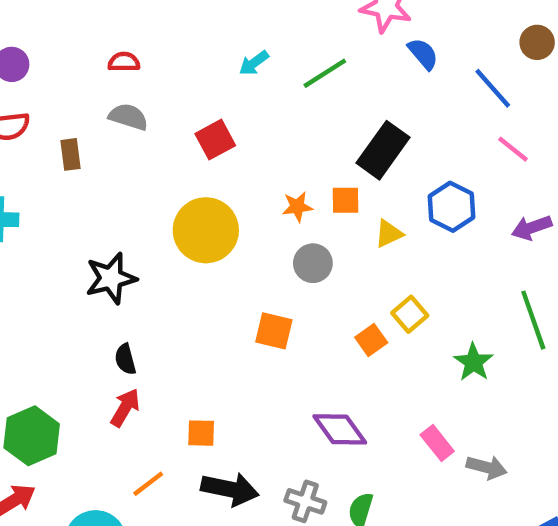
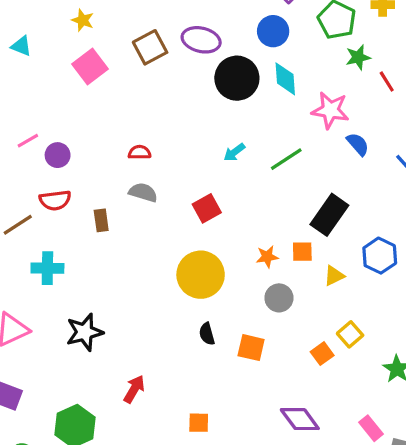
black star: (111, 278) -> (85, 332), moved
black semicircle: (125, 359) -> (207, 334), moved
red arrow: (125, 408) -> (134, 389), moved

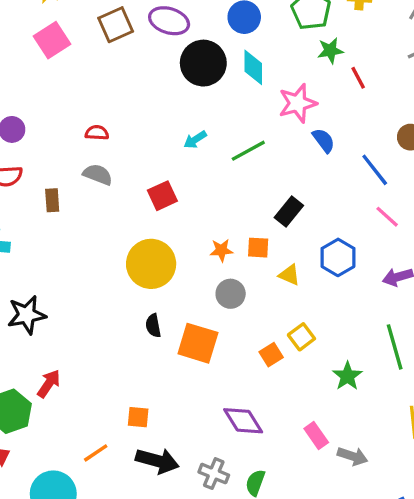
pink star: (330, 110) -> (298, 103), turned -30
black rectangle: (329, 215) -> (289, 211), size x0.7
yellow triangle: (334, 276) -> (289, 275), turned 45
orange square: (251, 348) -> (198, 343), size x1.4
red arrow: (134, 389) -> (49, 384), moved

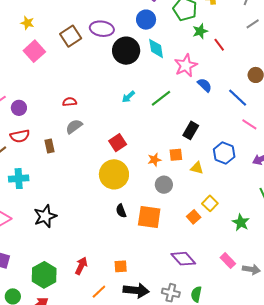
gray semicircle: (98, 174) -> (74, 126), turned -48
red square: (162, 196) -> (118, 143), moved
red arrow: (49, 384) -> (81, 266), moved

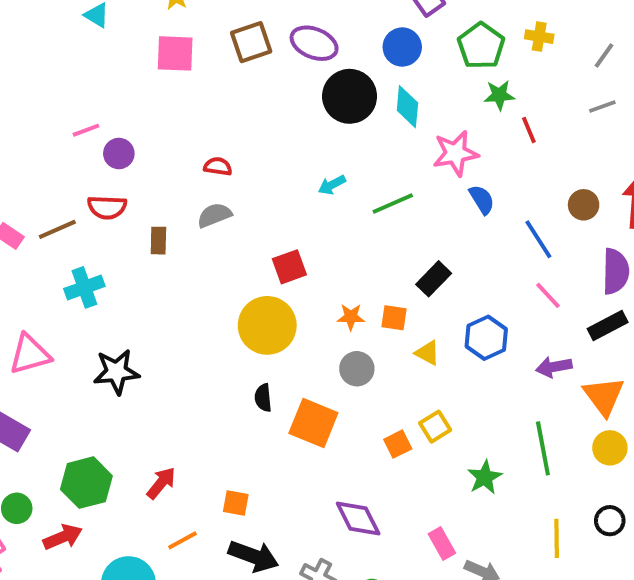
pink square: (34, 51) -> (175, 53), turned 30
cyan cross: (19, 179) -> (84, 287), turned -30

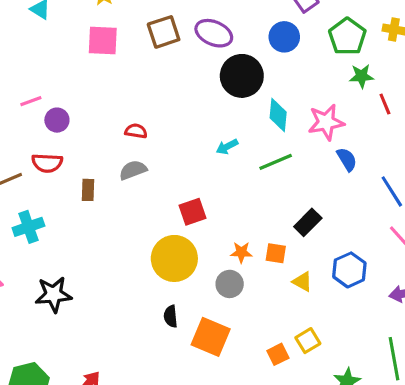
cyan diamond: (407, 107) -> (278, 115), moved
gray circle: (357, 369) -> (230, 284), moved

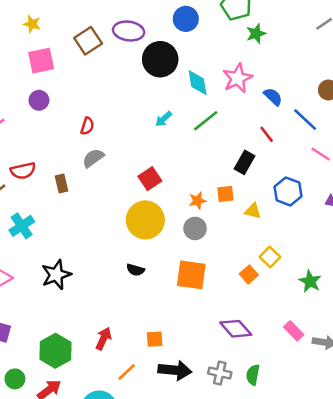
red line: (385, 104) -> (267, 134), moved
purple circle: (57, 120) -> (39, 100), moved
red semicircle: (136, 131) -> (87, 126), turned 114
blue semicircle: (347, 159) -> (273, 97), moved
black semicircle: (171, 316) -> (135, 270), moved, turned -54

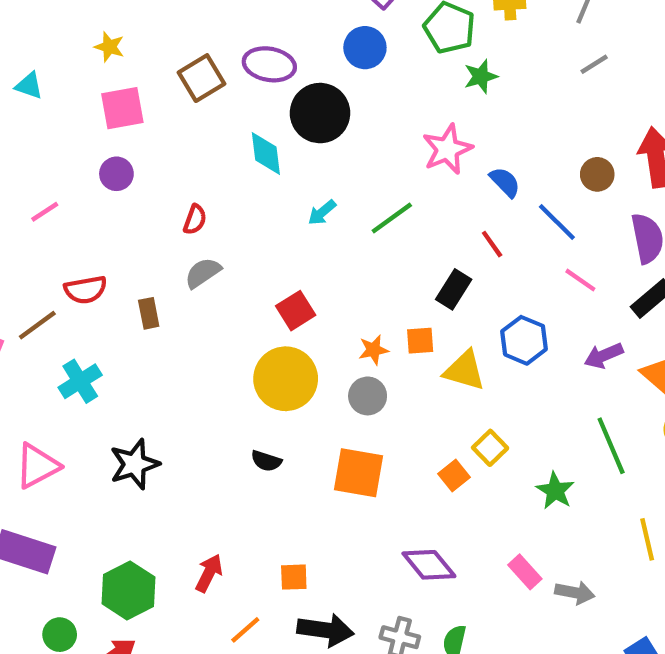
cyan diamond: (198, 83) -> (266, 153), moved
yellow triangle: (253, 211) -> (464, 370), size x1.5

